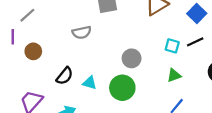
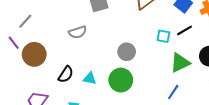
purple line: (13, 37) -> (14, 43), turned -32
brown circle: (33, 51) -> (34, 54), size x1.5
green triangle: (174, 75) -> (180, 63), moved, size x1.5

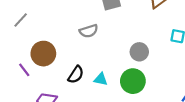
gray line: (25, 21) -> (21, 20), moved
purple line: (14, 43) -> (24, 70), moved

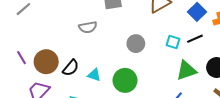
gray circle: (139, 52) -> (136, 44), moved
brown circle: (43, 54) -> (46, 62), moved

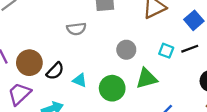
green triangle: (186, 70) -> (147, 79), moved

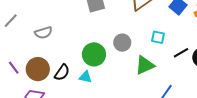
gray semicircle: (76, 29) -> (43, 33), moved
black line: (190, 49) -> (181, 53), moved
green circle: (112, 88) -> (94, 54), moved

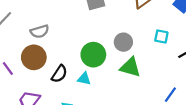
green triangle: (145, 65) -> (130, 67), moved, turned 40
brown circle: (38, 69) -> (34, 57), moved

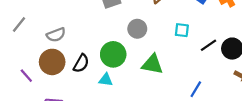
gray circle: (123, 42) -> (137, 29), moved
black semicircle: (59, 74) -> (81, 63), moved

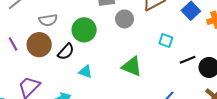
gray circle: (137, 29) -> (124, 19), moved
green circle: (113, 54) -> (84, 30), moved
purple line: (26, 76) -> (13, 44), moved

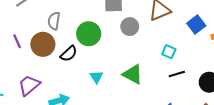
gray semicircle: (48, 20) -> (54, 21), turned 102
black line: (188, 60) -> (177, 74), moved
cyan triangle: (85, 72) -> (97, 77), moved, turned 32

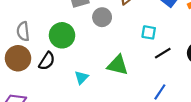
cyan triangle: (97, 77) -> (81, 77), turned 32

